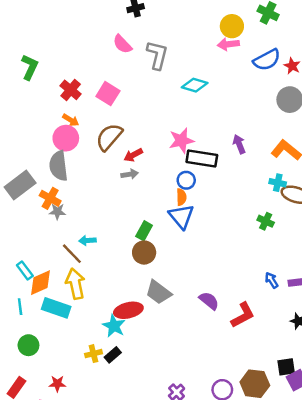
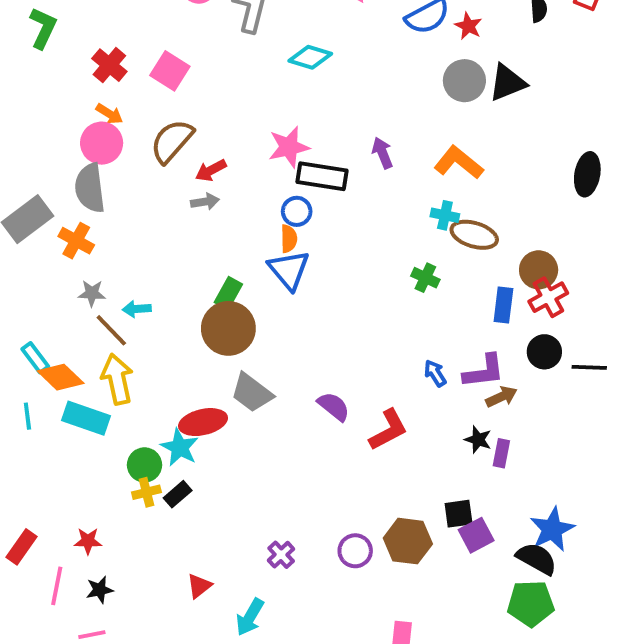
gray star: (57, 212) -> (92, 293), moved
brown circle: (144, 252) -> (228, 328), size x1.4
orange diamond: (41, 283) -> (61, 377), turned 68
green circle: (28, 345) -> (144, 465), moved

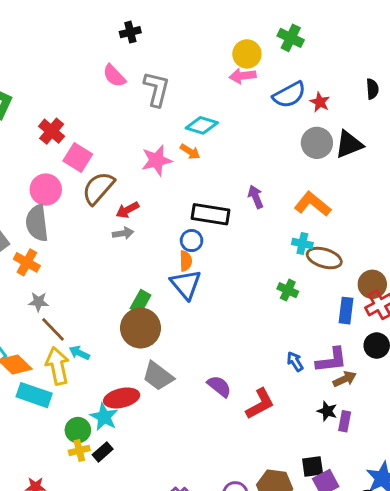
pink square: (170, 71) -> (78, 157), moved
orange arrow: (109, 114) -> (190, 152), moved
pink star: (289, 147) -> (157, 160), moved
cyan arrow: (137, 309) -> (79, 353), moved, turned 30

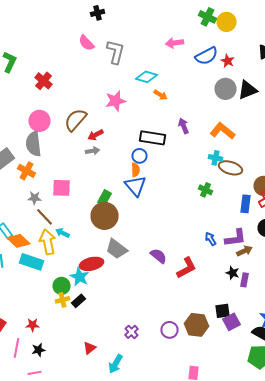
yellow circle: (247, 54) -> (226, 22), moved
orange arrow: (190, 152) -> (160, 95), moved
pink square: (78, 157) -> (62, 188), moved, turned -30

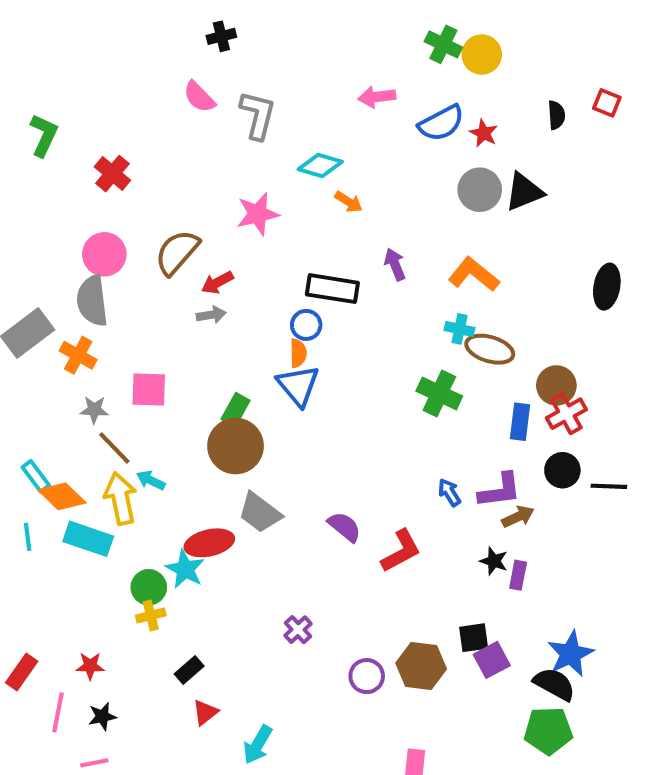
green cross: (206, 190) -> (439, 394), size x1.5
black rectangle: (78, 301) -> (189, 670), moved
purple cross: (132, 332) -> (298, 630), moved

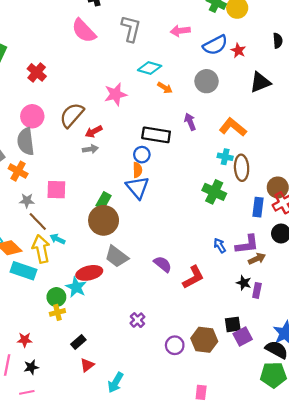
pink semicircle: (199, 97) -> (84, 31), size x1.4
gray L-shape: (258, 115) -> (131, 29), moved
gray circle: (480, 190) -> (207, 81), moved
brown ellipse: (490, 349) -> (242, 168), turned 70

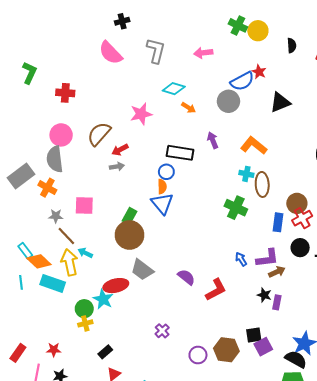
black semicircle: (278, 41) -> (292, 45), moved
blue semicircle: (215, 45) -> (242, 81), moved
red cross: (37, 72) -> (65, 93), turned -36

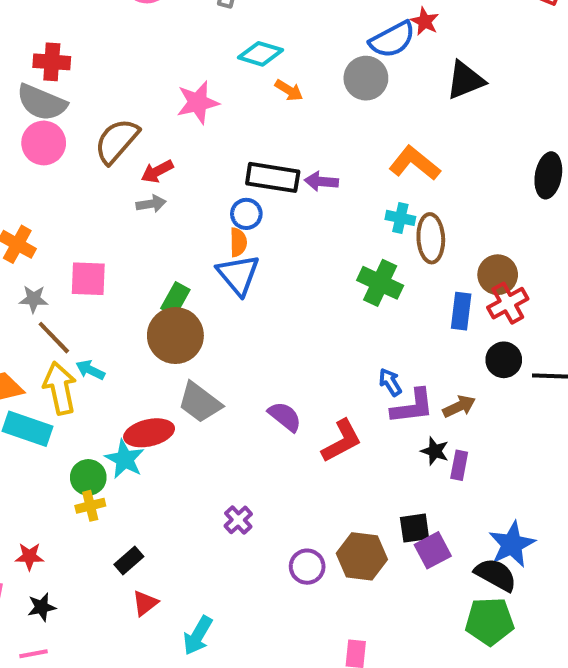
purple arrow: (213, 140) -> (321, 181), moved, turned -63
gray semicircle: (55, 159) -> (42, 102), moved, turned -60
purple L-shape: (267, 258) -> (413, 406), moved

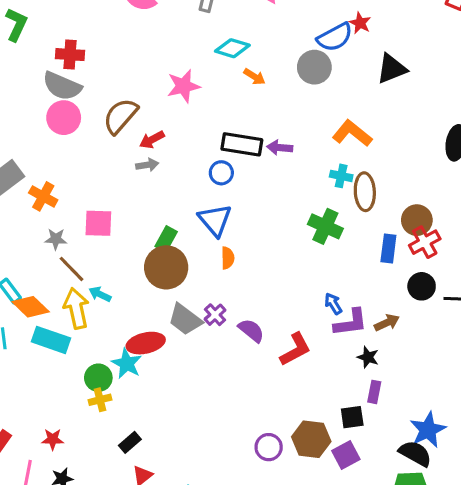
orange semicircle: (238, 242) -> (228, 258), moved
purple rectangle: (459, 465) -> (374, 392), moved
purple cross: (238, 520) -> (215, 315), moved
purple square: (433, 550) -> (346, 455), moved

